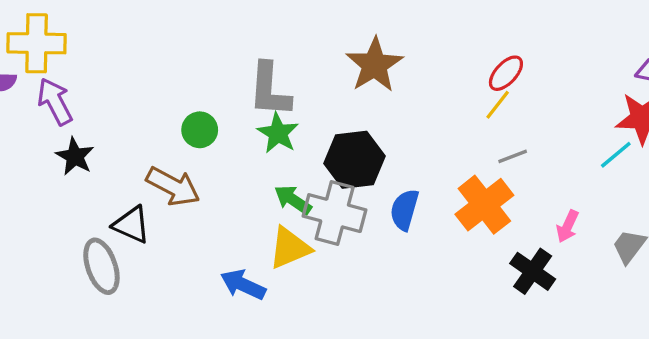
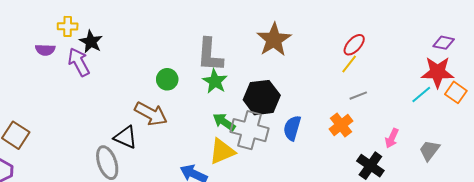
yellow cross: (37, 43) -> (68, 26), size x0.6
black star: (75, 156) -> (91, 42), moved
orange cross: (484, 205) -> (341, 125), size x0.7

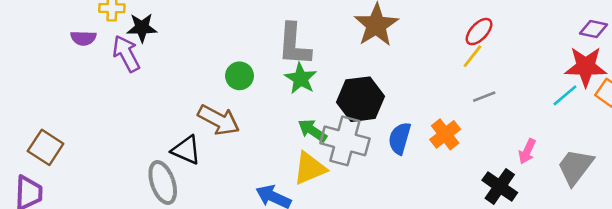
black star: (91, 42) -> (142, 28), turned -30
orange cross: (341, 125) -> (445, 134), moved
gray trapezoid: (429, 150) -> (575, 167), size x1.4

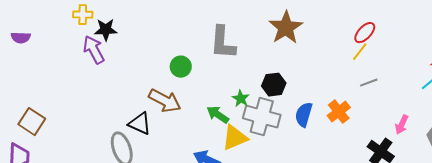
purple semicircle: (83, 38) -> (21, 38), moved
green star: (301, 78) -> (241, 99), moved, size x0.7
black hexagon: (361, 99) -> (274, 85), size x0.7
green arrow: (312, 130) -> (218, 115), moved

